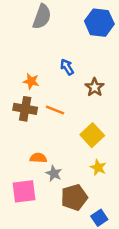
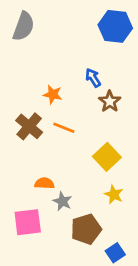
gray semicircle: (42, 17) -> (24, 26), moved
blue arrow: (67, 67) -> (93, 78), moved
orange star: (31, 81) -> (53, 94), moved
brown cross: (25, 109) -> (29, 126), turned 30

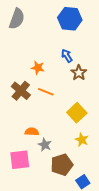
blue hexagon: (115, 26) -> (70, 19), moved

